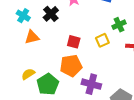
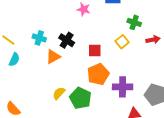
black cross: (51, 14) -> (67, 40), moved
green cross: (119, 25) -> (134, 22), turned -32

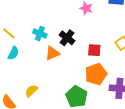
yellow semicircle: (59, 93) -> (31, 91), moved

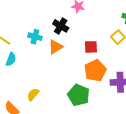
black cross: (67, 38) -> (61, 26), moved
orange triangle: (52, 53) -> (56, 47), moved

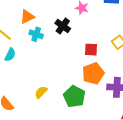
orange triangle: (56, 47) -> (27, 17), moved
yellow semicircle: (33, 95) -> (41, 92), moved

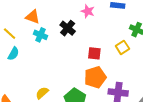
orange triangle: (27, 17) -> (33, 17), turned 42

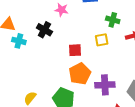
yellow square: (122, 47) -> (102, 40), turned 32

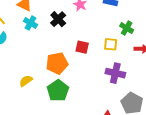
orange pentagon: (80, 74) -> (57, 63), moved
purple cross: (105, 85) -> (115, 73), moved

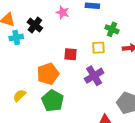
black cross: (58, 19) -> (35, 25), moved
cyan cross: (31, 23) -> (16, 37), turned -32
purple cross: (115, 73) -> (94, 76), moved, turned -36

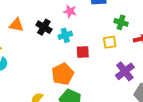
cyan cross: (16, 37) -> (65, 35), moved
purple cross: (94, 76) -> (125, 71), moved

